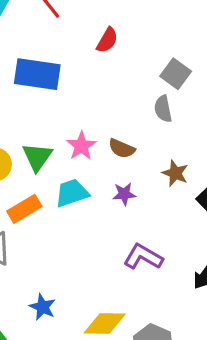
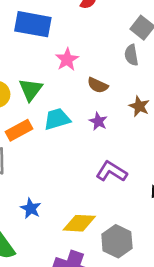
pink star: (81, 146) -> (67, 59), moved
purple star: (124, 194) -> (98, 121), turned 30

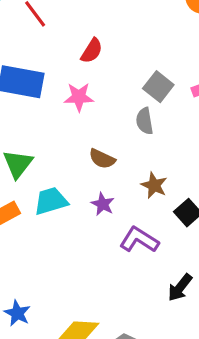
pink star: (67, 59) -> (79, 97), moved, turned 30
purple L-shape: (112, 172) -> (139, 240), moved

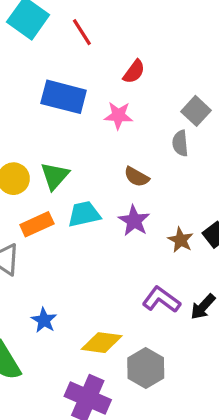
brown star: (154, 185) -> (181, 240), moved
purple star: (103, 204) -> (134, 221), size x1.4
purple L-shape: (139, 240) -> (161, 300), moved

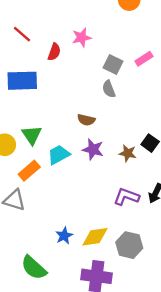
red semicircle: (134, 72) -> (54, 52), moved
pink star: (118, 115) -> (82, 38), moved
blue star: (44, 320) -> (64, 236), moved, turned 30

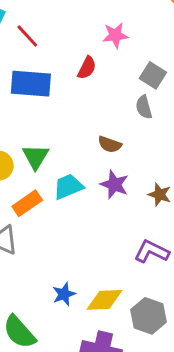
red line: (22, 34) -> (27, 36), moved
red semicircle: (54, 52) -> (87, 68), moved

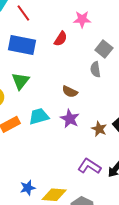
green triangle: (36, 157) -> (20, 81), moved

